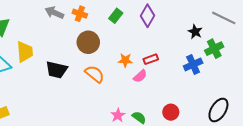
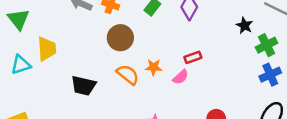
orange star: (125, 60) -> (154, 67), moved
blue cross: (193, 64) -> (270, 75), moved
black trapezoid: (57, 70) -> (84, 86), moved

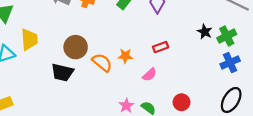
black star: (244, 25) -> (205, 32), moved
brown circle: (120, 38) -> (76, 47), moved
pink semicircle: (181, 77) -> (150, 75), moved

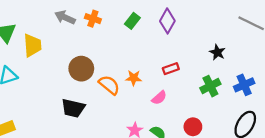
green cross: (227, 36) -> (210, 86), moved
yellow trapezoid: (29, 39) -> (32, 45), moved
black trapezoid: (62, 72) -> (73, 108), moved

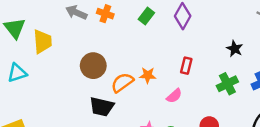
red rectangle: (171, 69) -> (186, 66), turned -56
orange semicircle: (109, 85) -> (122, 83), turned -75
black trapezoid: (73, 108) -> (102, 107), moved

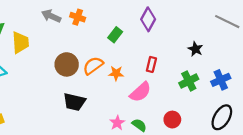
green rectangle: (146, 16) -> (115, 35), moved
orange semicircle: (122, 83) -> (93, 66), moved
pink semicircle: (174, 96) -> (140, 92), size x1.5

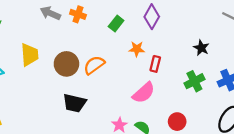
green rectangle: (115, 35) -> (116, 24), moved
yellow trapezoid: (20, 42) -> (30, 55), moved
orange star: (116, 73) -> (137, 49), moved

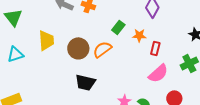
green rectangle: (116, 24) -> (118, 27), moved
pink semicircle: (144, 93) -> (158, 73), moved

